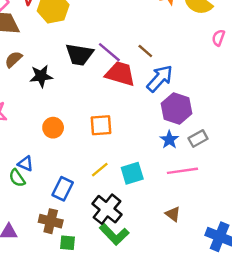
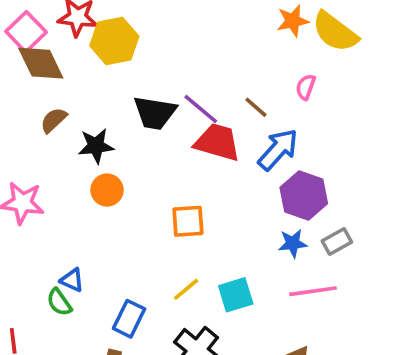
pink semicircle: (218, 38) -> (306, 87), moved
orange circle: (53, 128) -> (107, 190), moved
blue star: (169, 140) -> (293, 243), turned 30

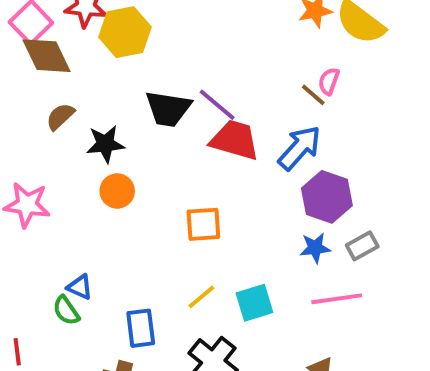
brown line: (256, 107) -> (313, 95), moved
blue rectangle: (129, 319) -> (141, 328), turned -33

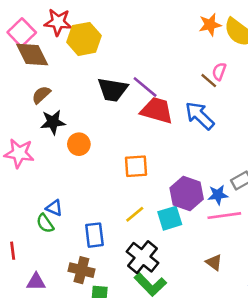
black star: (105, 144) -> (53, 122), moved
blue arrow: (299, 148) -> (200, 116), turned -88
purple hexagon: (327, 197) -> (187, 194), moved
blue star: (315, 248) -> (218, 195), moved

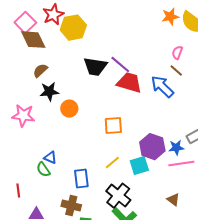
red star: (58, 22) -> (53, 15), turned -30
brown line: (209, 81) -> (176, 71), moved

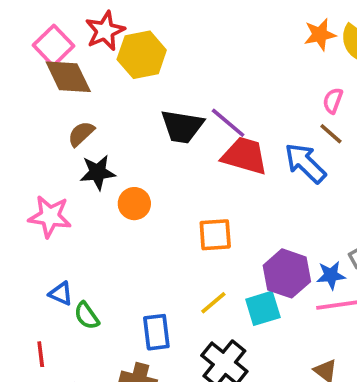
blue triangle: (50, 158) -> (61, 294), moved

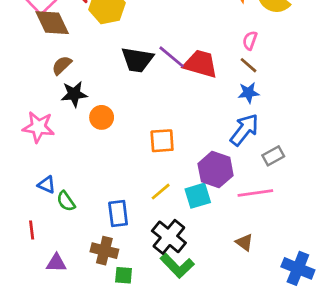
red trapezoid: (245, 156) -> (200, 64), moved
blue arrow: (305, 163) -> (244, 130), moved, turned 84
blue star: (331, 275) -> (249, 93), moved

